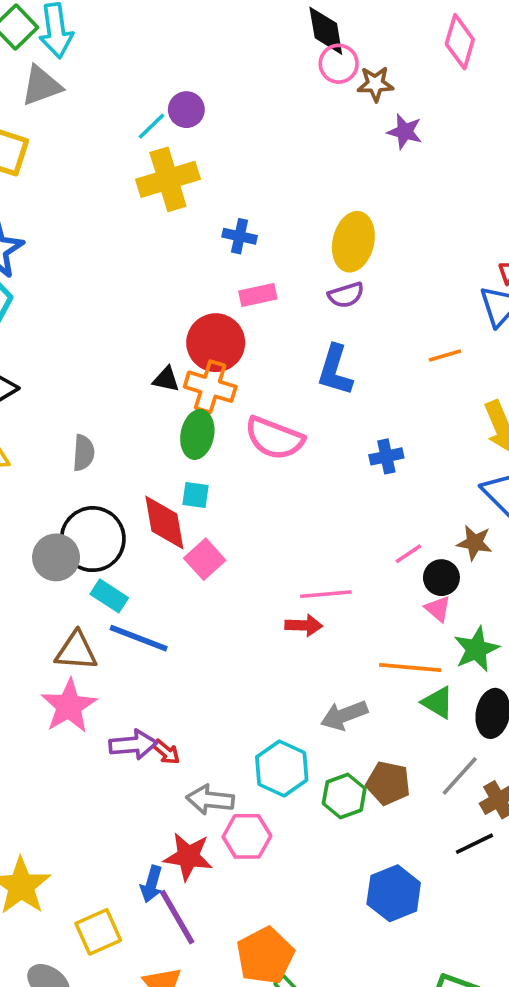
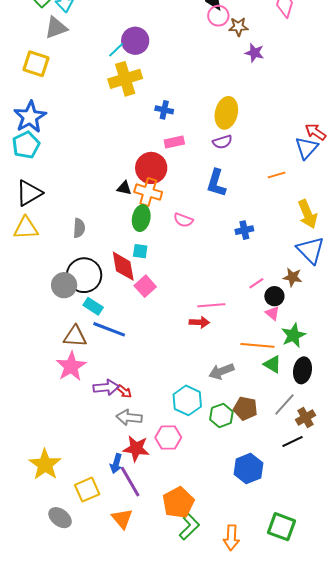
purple circle: (186, 110) -> (135, 41), size x1.4
pink semicircle: (274, 438) -> (183, 220), size x0.6
gray arrow: (210, 800) -> (129, 417), moved

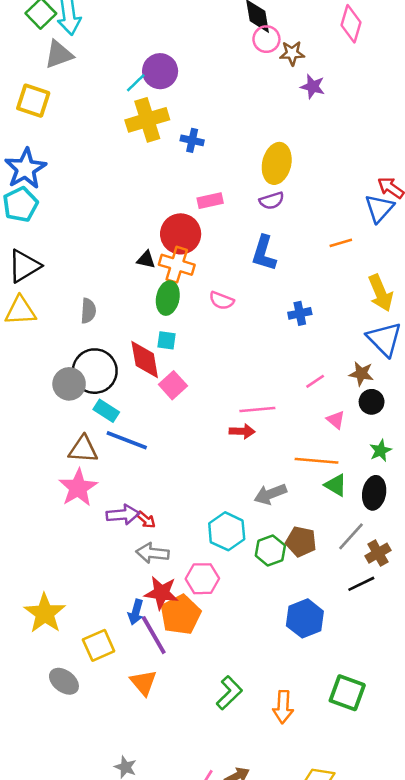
blue cross: (164, 110) -> (192, 140), moved
black circle: (274, 296) -> (372, 402), moved
green star: (293, 335) -> (381, 451), moved, size x0.7
orange pentagon: (178, 503) -> (181, 615), moved

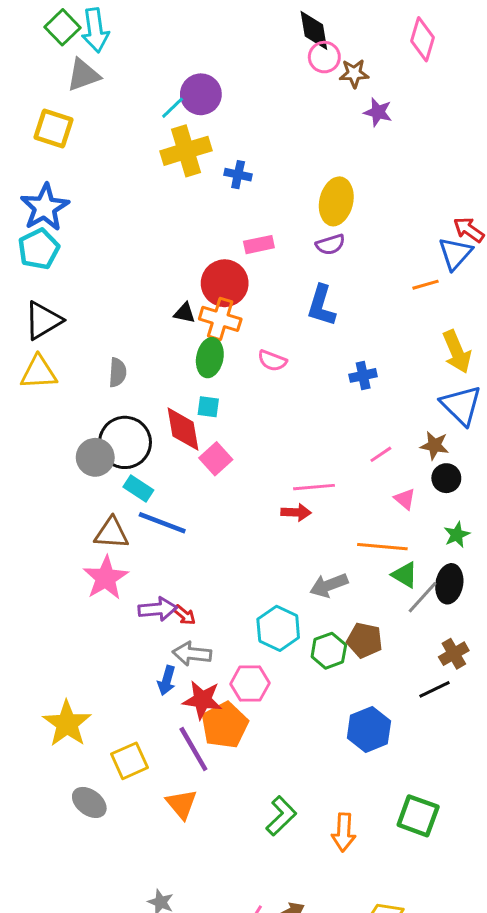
orange line: (341, 243) -> (426, 285), moved
gray line: (351, 536) -> (423, 597), moved
blue arrow: (136, 612) -> (167, 680), moved

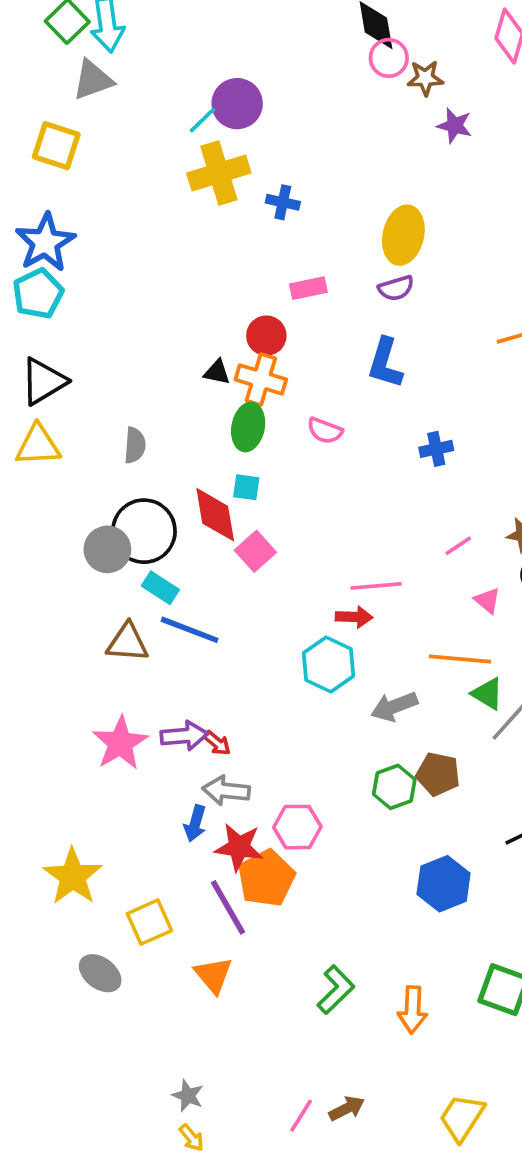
red circle: (225, 283) -> (266, 336), size x0.7
pink star: (106, 578) -> (120, 743), moved
cyan hexagon: (278, 628) -> (328, 664), moved

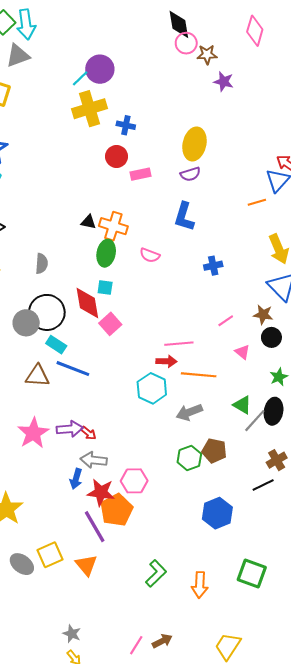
red circle: (266, 336) -> (117, 156), moved
orange line: (460, 659) -> (199, 375), moved
yellow square: (149, 922) -> (50, 555), moved

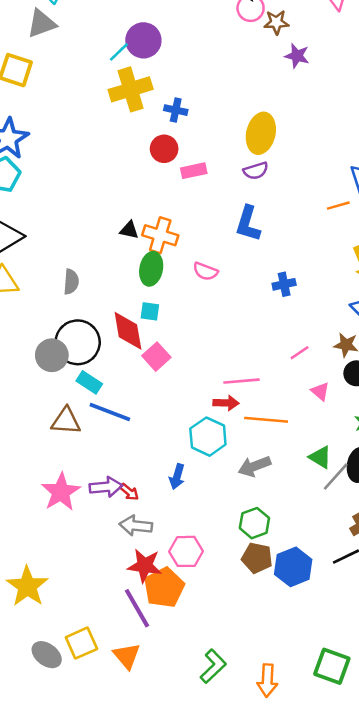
brown pentagon: (214, 451) -> (257, 558), moved
blue arrow: (76, 479) -> (177, 477), moved
blue hexagon: (217, 513) -> (293, 567), moved

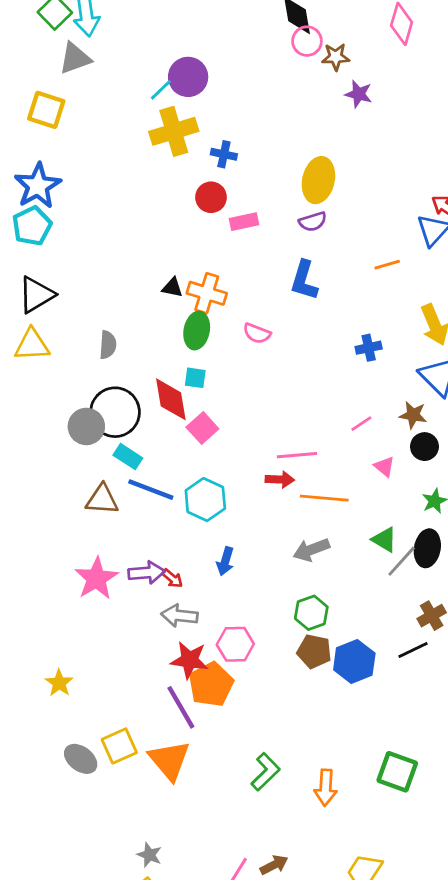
orange line: (338, 206) -> (387, 265), moved
blue cross: (284, 284) -> (369, 348), moved
cyan hexagon: (208, 437) -> (205, 500), moved
yellow star: (27, 586) -> (59, 683), size x0.6
orange triangle: (127, 656) -> (169, 760), size x1.4

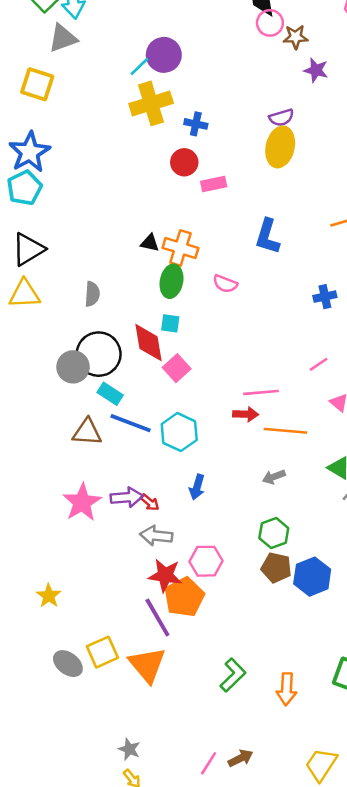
purple semicircle: (313, 222) -> (281, 118), moved
gray arrow: (311, 550) -> (274, 477), size x0.7

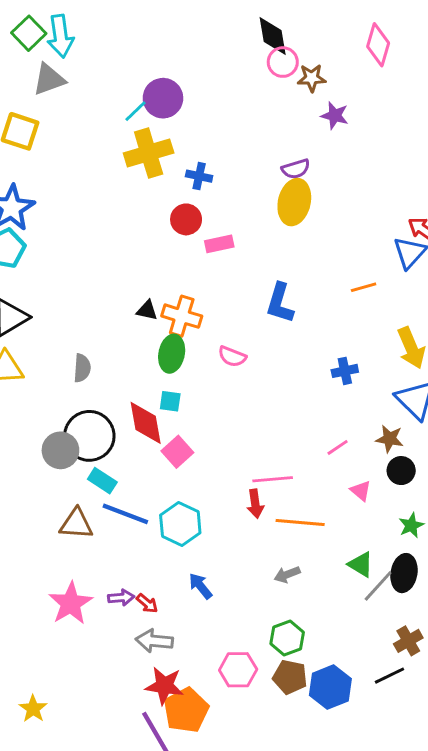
red arrow: (246, 414) -> (255, 504), turned 80
blue arrow: (197, 487) -> (200, 586), turned 125
purple arrow: (127, 497) -> (121, 598), size x0.7
pink hexagon: (206, 561) -> (238, 670), moved

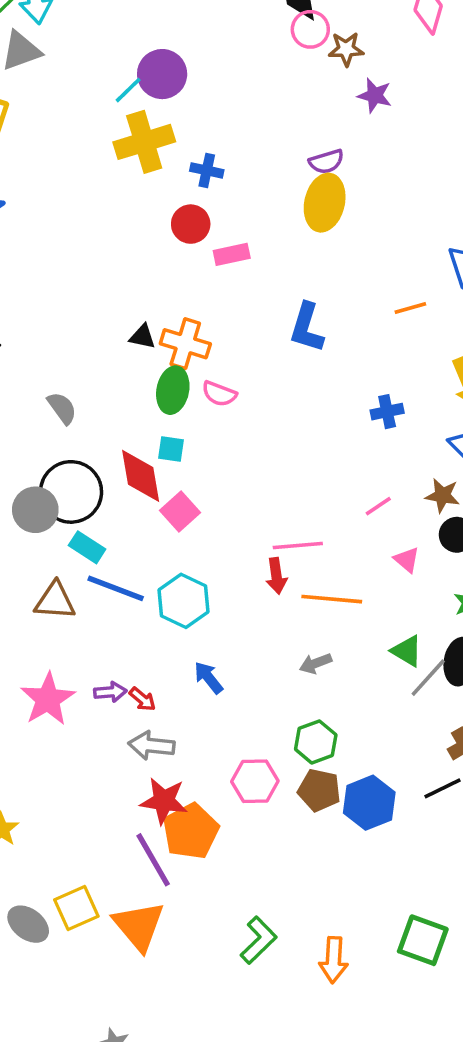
pink semicircle: (232, 357) -> (219, 394), moved
gray semicircle: (82, 368) -> (62, 408), turned -40

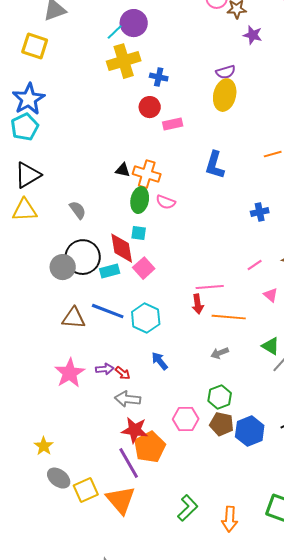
cyan rectangle: (87, 547) -> (110, 271), moved, turned -48
gray ellipse: (28, 924) -> (59, 478), moved

